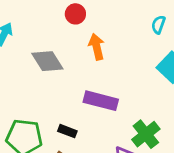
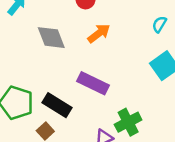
orange arrow: (97, 47) -> (99, 33), turned 55
black rectangle: (67, 131) -> (57, 105), size x1.6

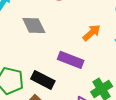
orange arrow: (99, 33) -> (92, 33), moved

